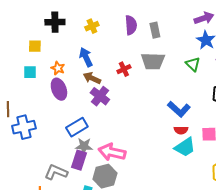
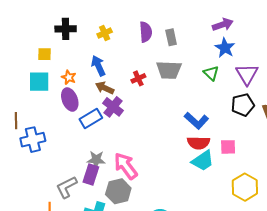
cyan square: (30, 72) -> (39, 82), size x1.5
blue rectangle: (77, 127) -> (91, 118), moved
red semicircle: (181, 130) -> (198, 143), size x1.5
pink arrow: (112, 152) -> (126, 166), turned 40
gray L-shape: (56, 172) -> (67, 187), turned -50

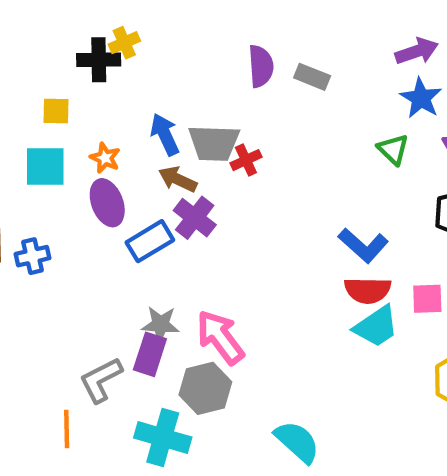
yellow cross: (105, 33) -> (124, 43), moved
gray rectangle: (171, 37) -> (312, 77), turned -56
gray trapezoid: (169, 70) -> (214, 143), moved
blue cross: (33, 140) -> (33, 256), moved, size x0.7

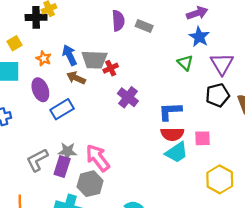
yellow square: (56, 111) -> (14, 43), turned -32
orange star: (105, 158) -> (44, 58), moved
purple cross: (195, 218) -> (128, 97), moved
blue L-shape: (363, 245) -> (170, 111), turned 135
gray L-shape: (101, 380) -> (37, 160), moved

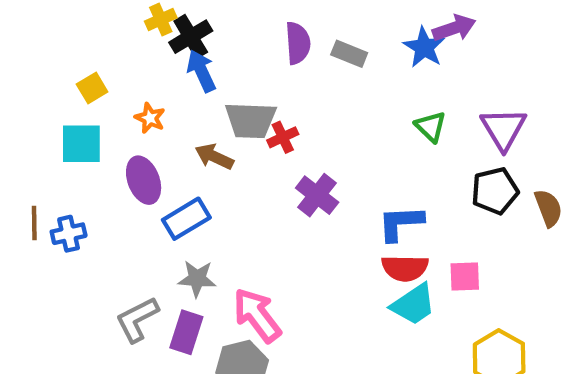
black cross: (36, 17) -> (191, 37), moved, turned -30
blue star: (199, 37) -> (424, 47), moved
blue arrow: (70, 55) -> (201, 71), moved
gray star: (67, 151) -> (197, 279), moved

